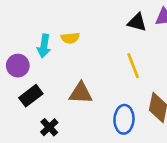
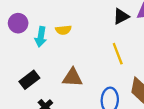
black triangle: (137, 22) -> (121, 16), turned -42
purple circle: (18, 66) -> (18, 23), moved

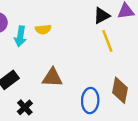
yellow line: (118, 54) -> (107, 41), moved

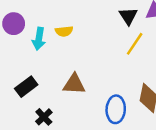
black triangle: (102, 16) -> (128, 16), turned -36
yellow line: (107, 41) -> (135, 44), turned 55

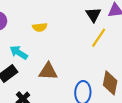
cyan arrow: (39, 39) -> (19, 52), moved, turned 114

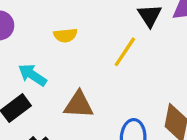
yellow line: (99, 38) -> (125, 52), moved

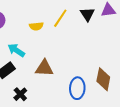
yellow line: (125, 52) -> (60, 18), moved

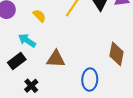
yellow semicircle: (36, 26) -> (39, 16), moved, turned -128
brown diamond: (103, 79) -> (116, 54), moved

